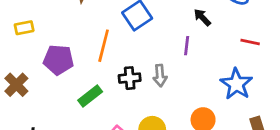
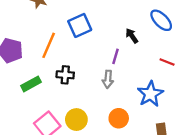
gray arrow: (160, 76) -> (108, 79), moved

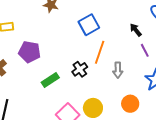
orange line: (49, 45) -> (100, 52), moved
purple line: (115, 56) -> (145, 50), moved, turned -40
black cross: (65, 75) -> (80, 69), turned -35

